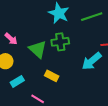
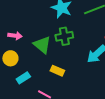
pink arrow: (11, 39) -> (15, 36), turned -32

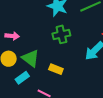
green triangle: (42, 45) -> (31, 58), moved

